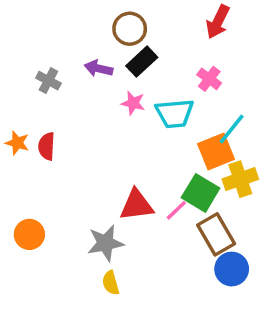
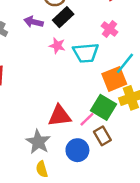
brown rectangle: (216, 234) -> (102, 136), moved, size x0.7
gray star: (105, 243) -> (38, 142), turned -30
blue circle: (232, 269) -> (77, 150), moved

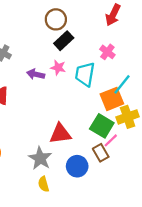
purple arrow: (33, 22) -> (36, 74), moved
cyan trapezoid: (86, 53) -> (85, 74), turned 105
pink line: (87, 119) -> (111, 140), moved

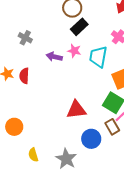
gray star: (40, 158) -> (66, 159), moved
yellow semicircle: (44, 184) -> (33, 155), moved

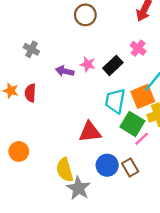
black rectangle: (79, 27) -> (113, 65), moved
cyan trapezoid: (98, 57) -> (115, 101), moved
brown rectangle: (112, 127) -> (130, 168), moved
yellow semicircle: (33, 155) -> (65, 170), moved, size x1.5

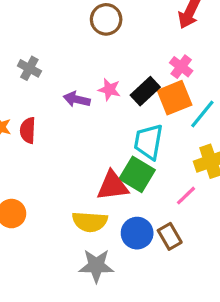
orange square: (143, 96) -> (175, 98), moved
green square: (132, 124) -> (137, 174), moved
yellow semicircle: (65, 170) -> (90, 222), moved, turned -70
gray star: (78, 188) -> (96, 266), turned -30

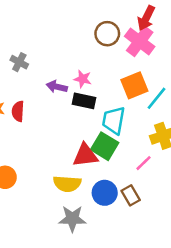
brown circle: (106, 19) -> (107, 34), moved
pink cross: (181, 67) -> (140, 41), moved, size x1.6
black rectangle: (145, 91) -> (84, 101), moved, turned 55

